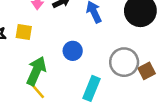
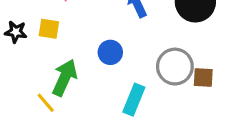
brown square: (147, 71) -> (203, 78), turned 30
yellow line: (38, 91) -> (46, 103), moved

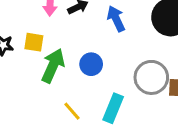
green arrow: (65, 78) -> (53, 66), moved
yellow line: (46, 103) -> (72, 111), moved

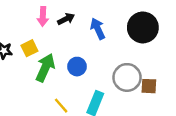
yellow square: (34, 42) -> (29, 48), turned -35

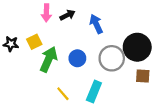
black circle: (143, 27) -> (137, 47), moved
gray circle: (127, 77) -> (112, 58), moved

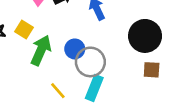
yellow square: (34, 42) -> (24, 29), turned -32
gray circle: (112, 58) -> (90, 62), moved

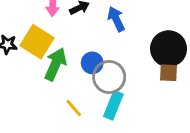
yellow square: (24, 29) -> (37, 42), size x1.6
brown square: (152, 70) -> (169, 73), moved

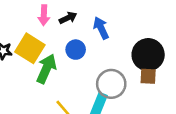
blue circle: (92, 63) -> (76, 50), moved
gray circle: (109, 77) -> (111, 84), moved

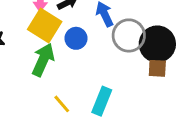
yellow square: (30, 48) -> (45, 26), moved
gray circle: (111, 84) -> (129, 35), moved

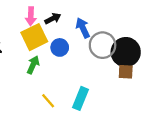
yellow square: (45, 26) -> (34, 37), turned 32
green arrow: (43, 60) -> (33, 65), size x0.7

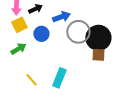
blue arrow: (83, 28) -> (61, 17), turned 96
yellow square: (34, 37) -> (19, 25), size x0.7
green arrow: (33, 65) -> (18, 49), turned 35

